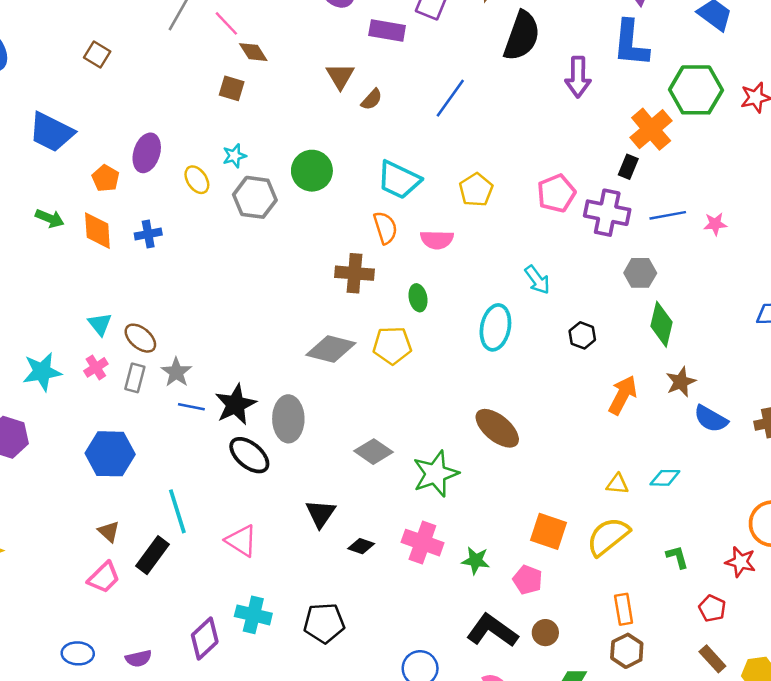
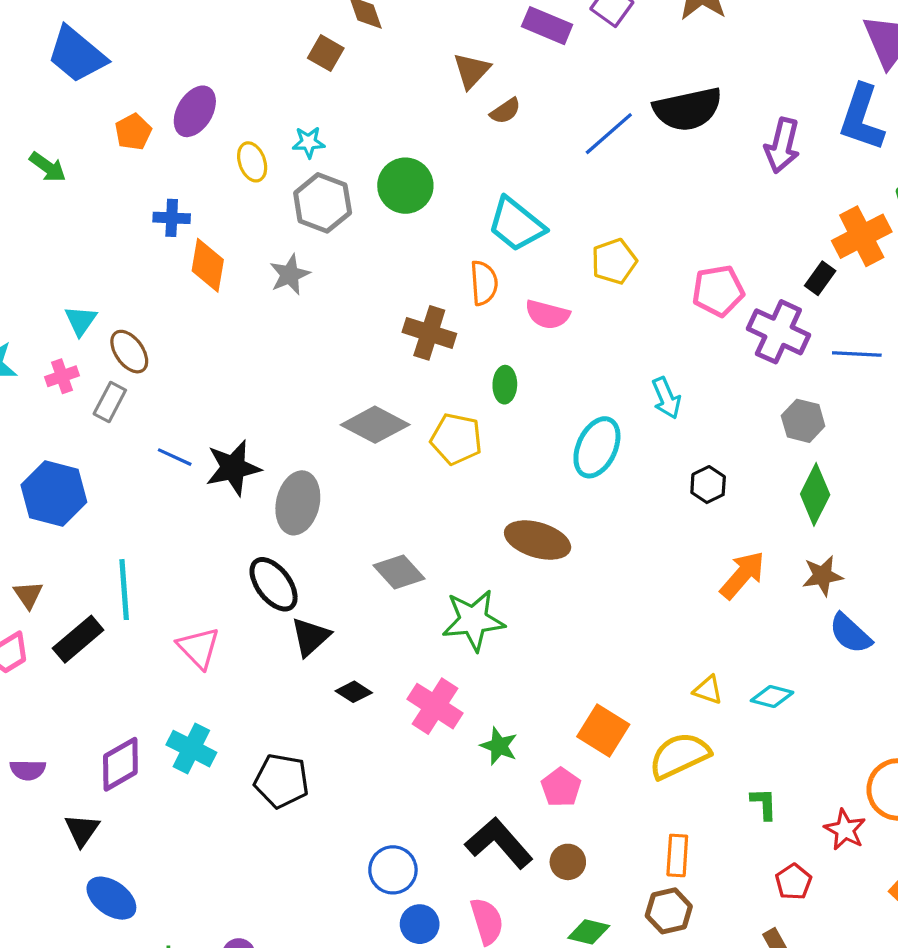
black semicircle: (522, 36) -> (688, 109), moved, turned 45
orange diamond: (97, 231) -> (208, 265), moved
gray star: (176, 372) -> (290, 275), moved
brown ellipse: (497, 428) -> (538, 540), moved, turned -36
black ellipse: (249, 455) -> (274, 584), moved

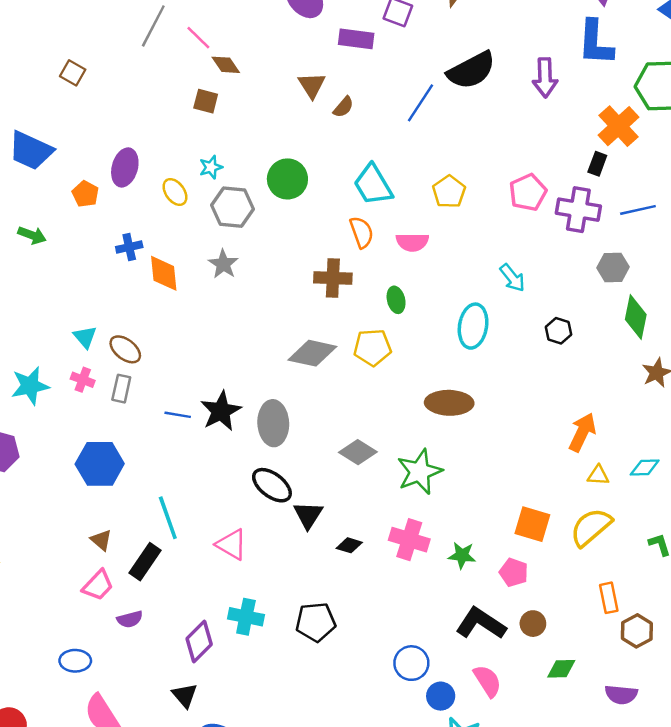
cyan trapezoid: (516, 224) -> (373, 185), turned 36
pink cross: (62, 376) -> (83, 380), turned -35
orange arrow: (742, 575) -> (582, 432), moved
purple semicircle: (28, 770) -> (130, 619), moved
brown hexagon: (669, 911) -> (637, 631), moved

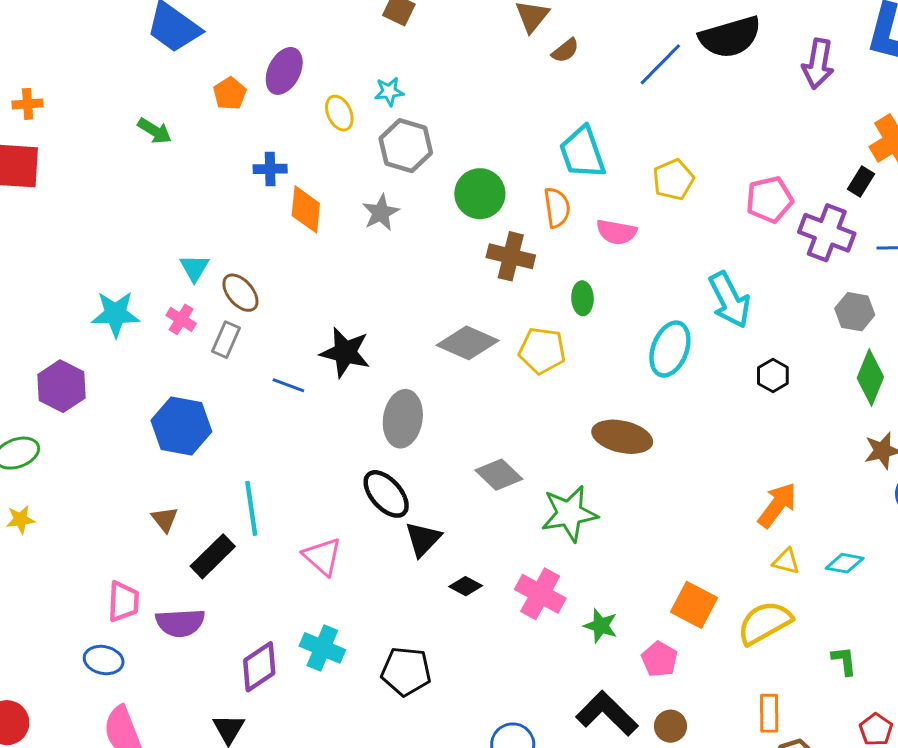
green circle: (287, 179) -> (480, 194), moved
cyan arrow: (512, 278) -> (730, 300), size x1.5
black star: (221, 411) -> (345, 352), moved, turned 30
pink trapezoid: (98, 585) -> (123, 602), moved, turned -52
purple semicircle: (130, 619) -> (180, 623), size x1.5

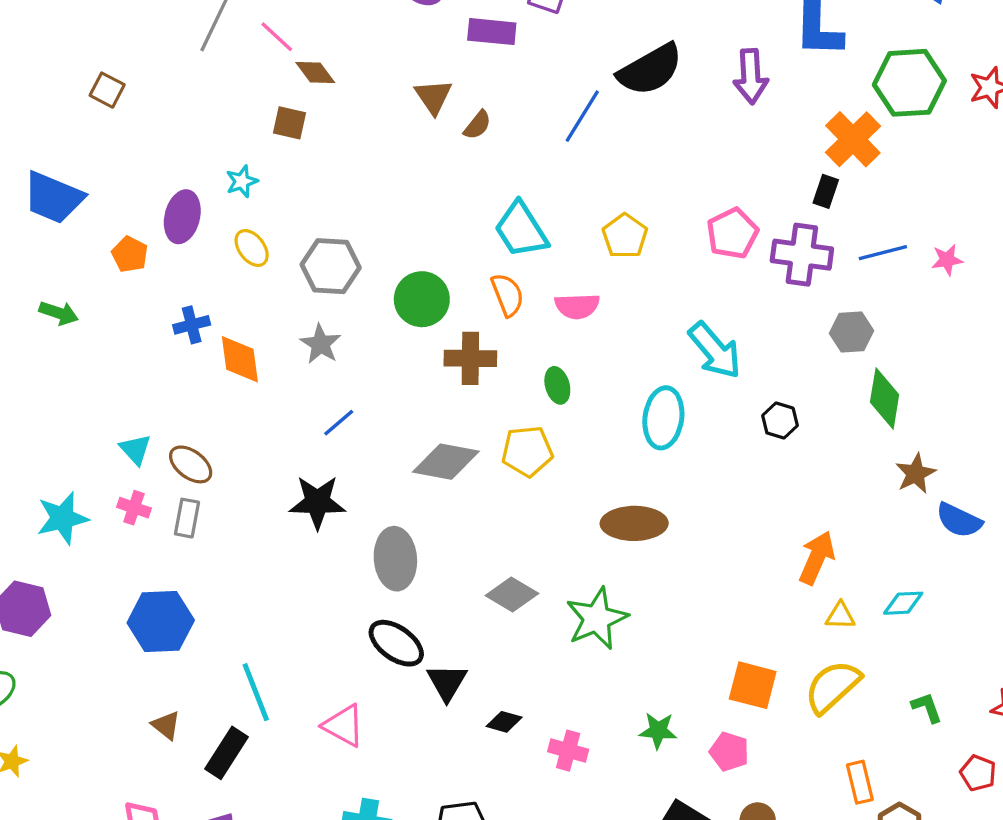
cyan star: (389, 92) -> (242, 181), moved
blue line: (288, 385) -> (339, 423), moved, turned -48
pink cross: (540, 594) -> (568, 751), moved, size x0.7

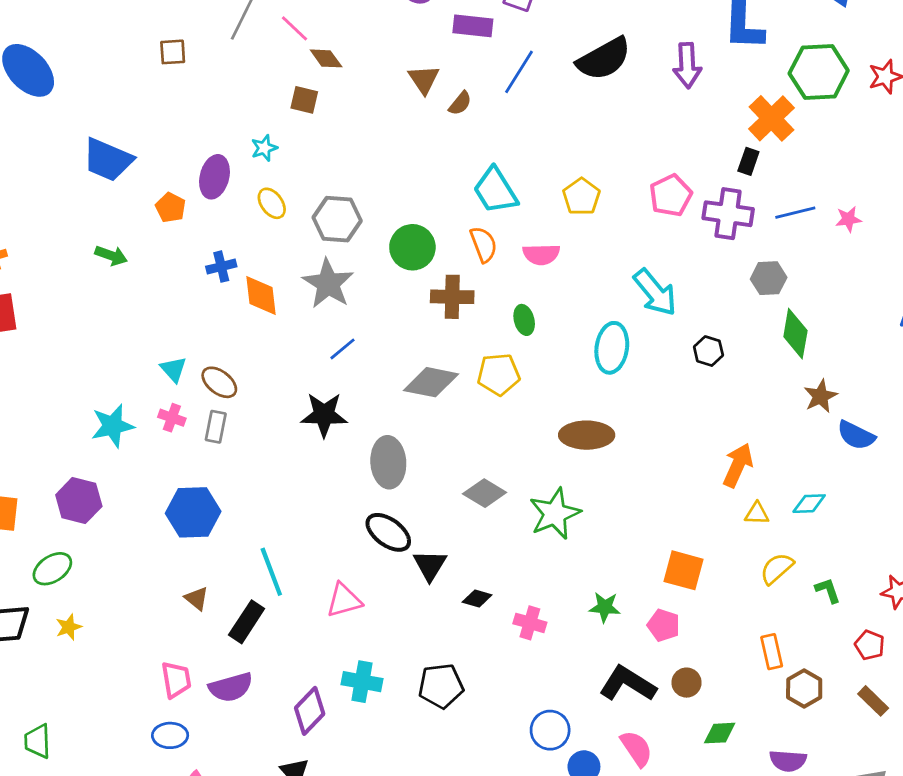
brown square: (107, 90) -> (173, 52), moved, turned -32
blue line: (582, 116) -> (519, 72), moved
gray star: (321, 344) -> (328, 284), size x1.5
yellow semicircle: (833, 687) -> (777, 568), moved, size x0.7
pink triangle: (344, 726) -> (344, 600), turned -45

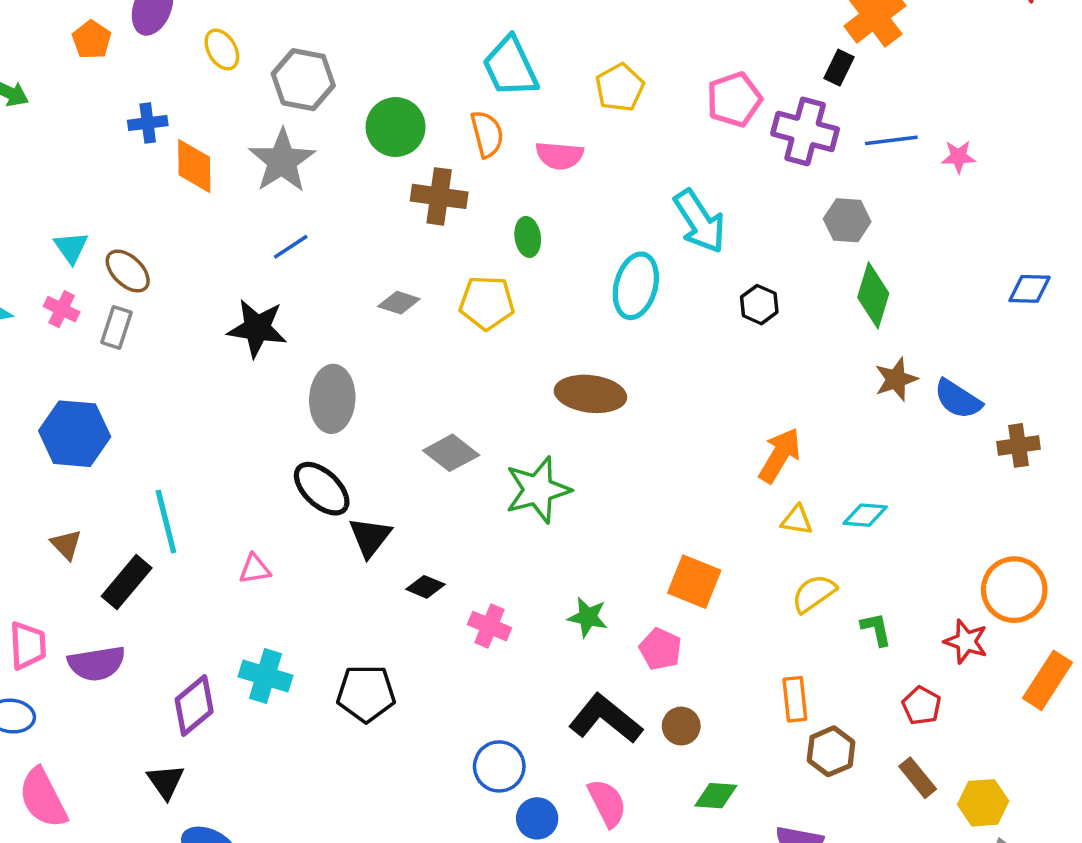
gray diamond: (431, 382) -> (399, 303), size x0.6
blue semicircle: (856, 435) -> (958, 399), moved
pink triangle: (344, 600) -> (255, 569), size x0.7

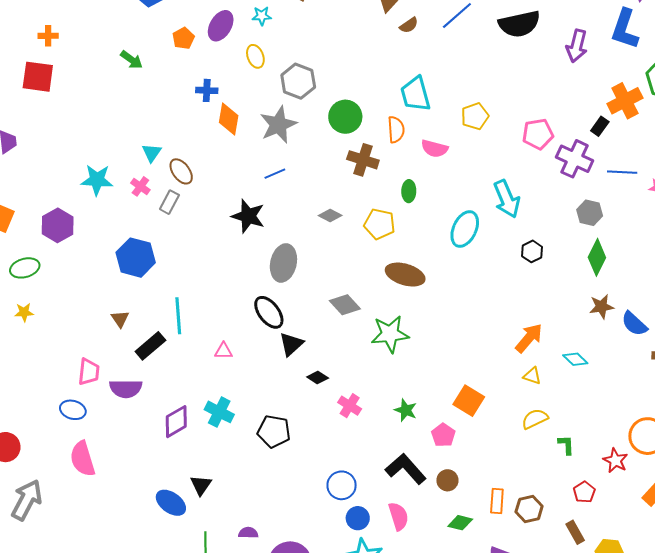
brown ellipse: (590, 394) -> (405, 275), moved
cyan diamond: (865, 515) -> (575, 359), moved, turned 30
orange rectangle: (795, 699) -> (497, 501), moved
black triangle: (166, 782) -> (201, 485), moved

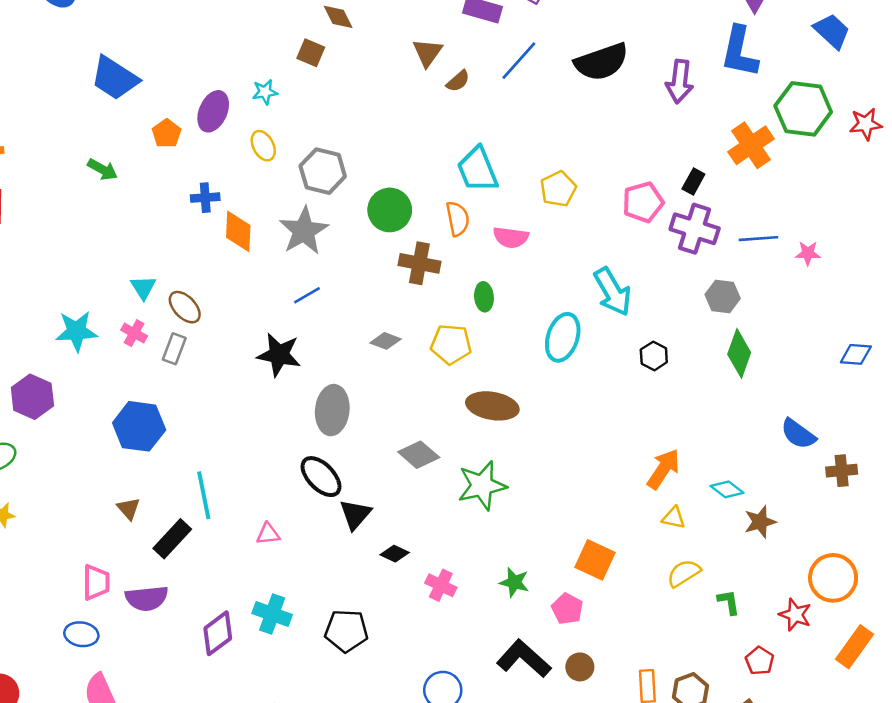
black rectangle: (600, 126) -> (693, 181), moved
brown star: (602, 307) -> (760, 522), moved

